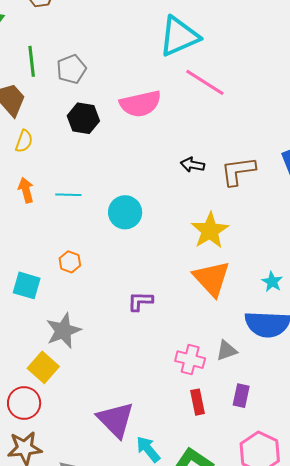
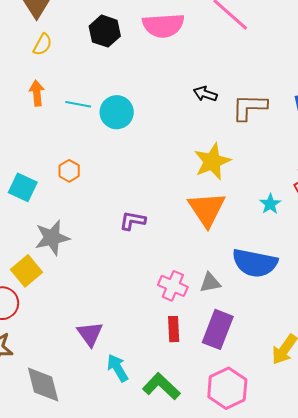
cyan circle: (125, 212) -> (117, 112), moved
cyan star: (272, 282) -> (270, 204), moved
purple rectangle: (241, 396) -> (218, 329), size x1.6
purple triangle: (116, 420) -> (90, 334), size x0.7

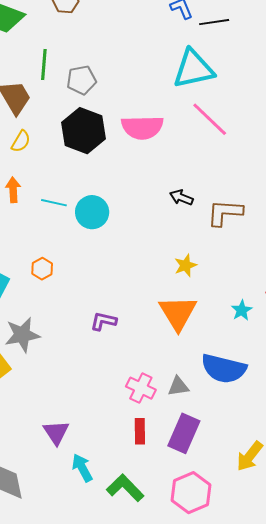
black hexagon: (105, 31) -> (84, 131), size x1.4
yellow star: (212, 162) -> (185, 265), size x0.6

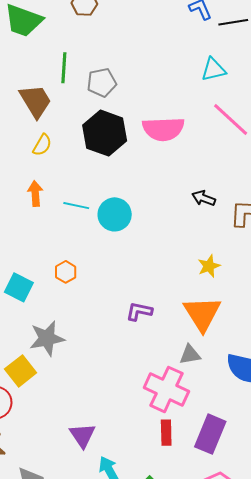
cyan triangle: (193, 69) -> (213, 70), size x0.6
purple L-shape: (103, 321) -> (139, 311), moved
gray triangle: (178, 386) -> (190, 355), moved
pink cross: (141, 388) -> (166, 389), size x1.5

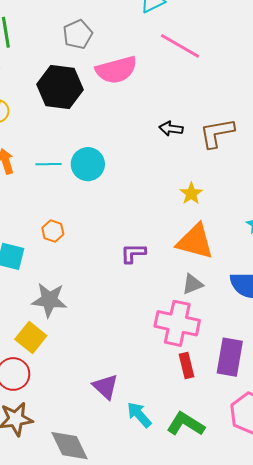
gray pentagon: (102, 83) -> (78, 34), moved
orange triangle: (202, 314) -> (195, 241), turned -30
gray star: (47, 338) -> (49, 300), turned 30

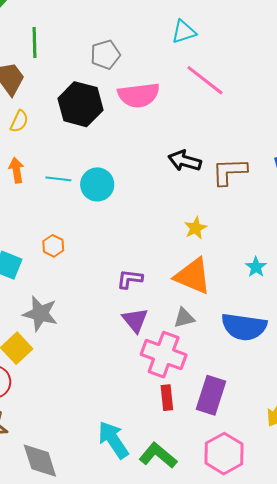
black arrow: (171, 129) -> (185, 161), size x1.4
purple triangle: (105, 387) -> (135, 320), moved
cyan arrow: (139, 415) -> (113, 440), size x1.4

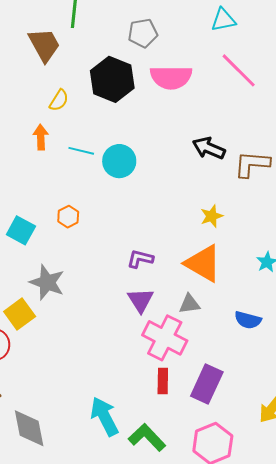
yellow semicircle: (19, 121) -> (59, 100), moved
blue semicircle: (244, 327) -> (248, 320), size x0.6

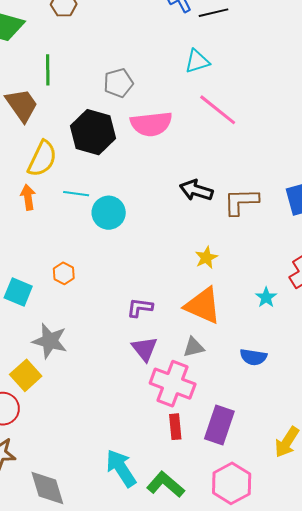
yellow semicircle: (59, 100) -> (42, 159), size x1.6
cyan line: (81, 151) -> (76, 194), moved

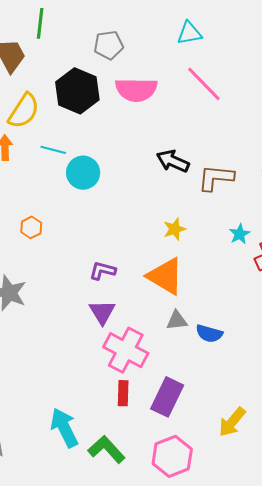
cyan star: (266, 297) -> (240, 234), moved
gray triangle: (194, 347) -> (177, 321), moved

